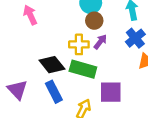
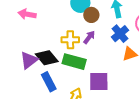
pink arrow: (30, 15) -> (27, 14), turned -54
brown circle: (94, 21) -> (91, 15), moved
purple triangle: (17, 90) -> (29, 60), moved, turned 36

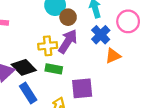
purple arrow: (89, 37) -> (68, 41), size x1.6
green rectangle: (74, 62) -> (54, 69), size x0.7

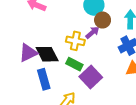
purple arrow: (68, 41) -> (92, 33), moved, size x0.6
purple square: (82, 88) -> (91, 77), moved, turned 35

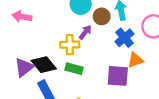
brown circle: (103, 20) -> (102, 16), moved
purple square: (91, 77) -> (118, 76), moved, turned -30

